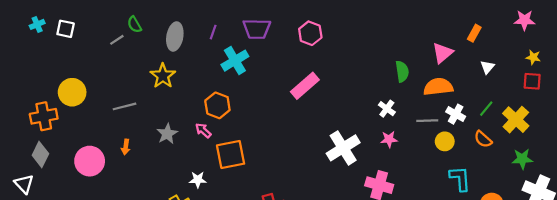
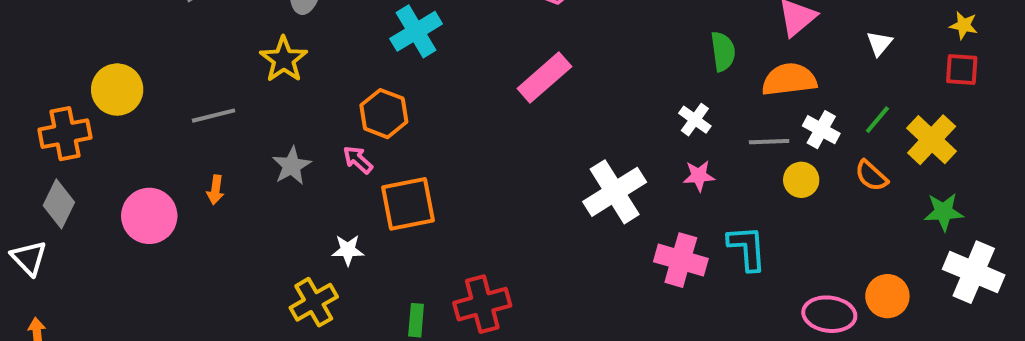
cyan L-shape: (460, 179) -> (747, 248), moved

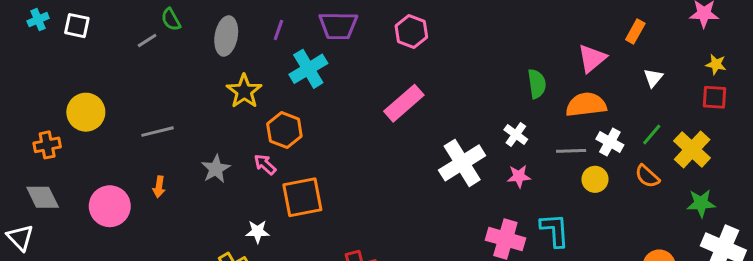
yellow star: (284, 59) -> (244, 91), moved
orange cross: (65, 134) -> (47, 145), size x0.7
white cross: (615, 192) -> (462, 163), moved
gray diamond: (59, 204) -> (43, 197), turned -52

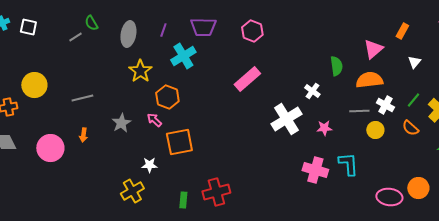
white cross: (516, 135) -> (312, 91), moved

